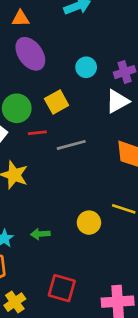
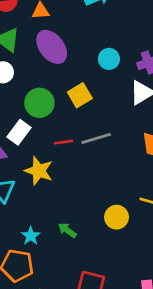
red line: (37, 133) -> (63, 142), moved
green arrow: (40, 234) -> (67, 230), turned 42

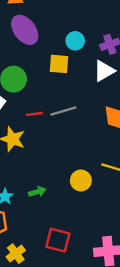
yellow square: (80, 95) -> (59, 64), moved, turned 35
green arrow: (67, 230) -> (37, 192), turned 126

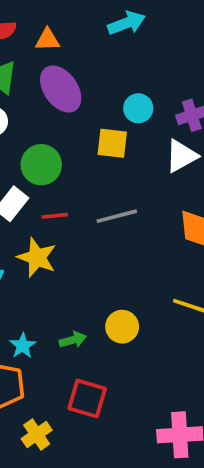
red line: (35, 114) -> (55, 216), moved
yellow circle: (81, 181) -> (122, 327), moved
red square: (58, 240) -> (87, 398), moved

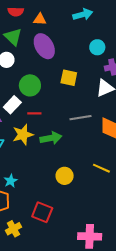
cyan circle: (138, 108) -> (97, 47), moved
gray line: (117, 216) -> (81, 118), moved
yellow star: (37, 257) -> (23, 135), turned 30
green arrow: (73, 340) -> (51, 138), moved, size x1.5

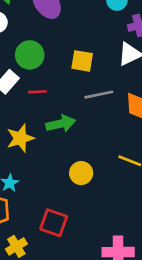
yellow square: (69, 78) -> (82, 61), moved
yellow star: (23, 135) -> (20, 138), moved

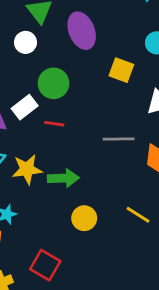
yellow square: (82, 61) -> (121, 70), moved
green arrow: (61, 124) -> (63, 178), moved

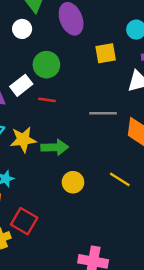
yellow square: (121, 70) -> (106, 53), turned -30
red square: (45, 265) -> (24, 221), moved

